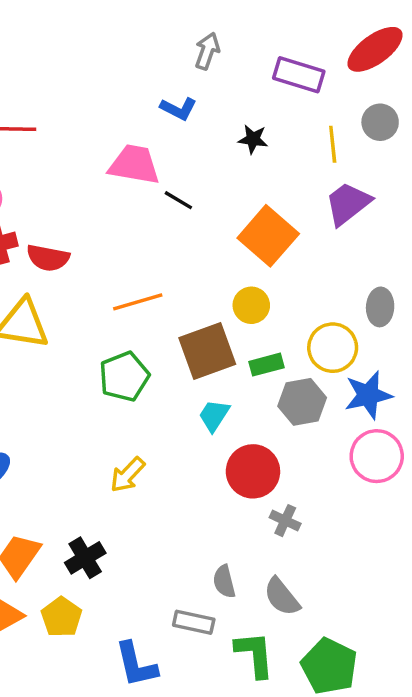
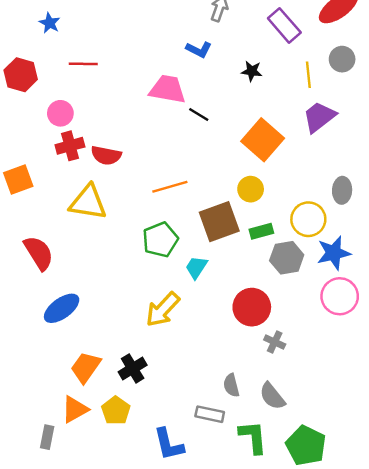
purple rectangle: (299, 75) -> (284, 25), turned 32
cyan trapezoid: (214, 415) -> (196, 267), moved
yellow arrow: (128, 475) -> (163, 309), size x1.4

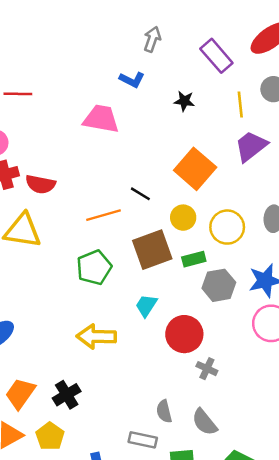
black line: (199, 114) -> (140, 194), moved
yellow circle: (308, 219) -> (227, 227), moved
cyan trapezoid: (196, 267) -> (146, 306), moved
yellow arrow: (163, 309) -> (96, 336), turned 48

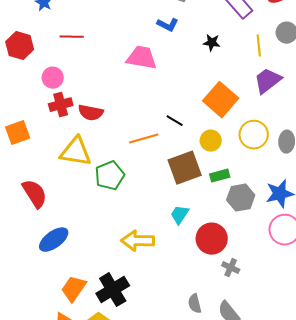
yellow circle: (227, 227) -> (254, 135), moved
green pentagon: (94, 267) -> (110, 176), moved
black cross: (67, 395) -> (113, 290), size x1.4

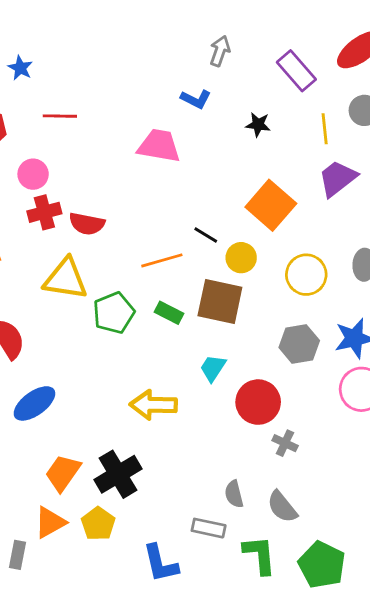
yellow circle: (254, 135) -> (306, 275), moved
yellow circle: (211, 141) -> (241, 258), moved
brown square: (185, 168) -> (220, 302), turned 32
green rectangle: (220, 176) -> (169, 313), moved, turned 42

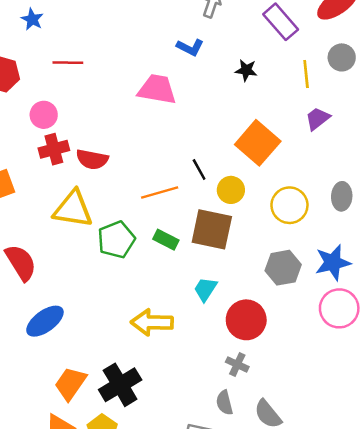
purple trapezoid: (337, 178) -> (318, 119), size x0.7
black line: (206, 235) -> (199, 170), turned 30
gray cross: (285, 443) -> (237, 364), moved

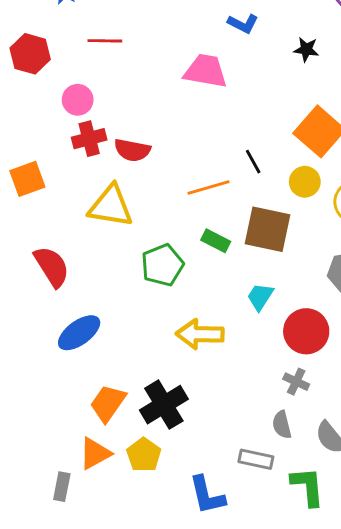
yellow circle: (231, 190) -> (305, 182), moved
green pentagon: (116, 240) -> (162, 265), moved

